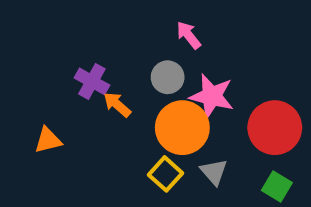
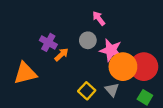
orange arrow: (117, 105) -> (61, 55), turned 96
orange circle: (182, 128) -> (123, 67), moved
orange triangle: (48, 140) -> (25, 73), size x1.6

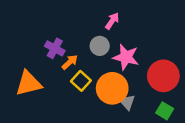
pink arrow: (99, 18) -> (112, 21), turned 72
orange circle: (123, 67) -> (112, 88), moved
yellow square: (87, 91) -> (81, 81), moved

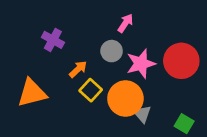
purple cross: (55, 48) -> (53, 40), moved
pink star: (126, 57) -> (141, 64), turned -30
red circle: (163, 76) -> (181, 61), moved

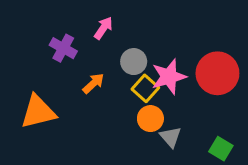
pink arrow: (125, 23) -> (103, 28), moved
yellow square: (91, 90) -> (145, 88), moved
orange circle: (125, 99) -> (150, 119), size x0.6

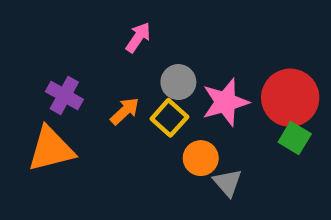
purple cross: (63, 48) -> (64, 95), moved
yellow square: (145, 88) -> (169, 118), moved
green square: (221, 149) -> (295, 138), moved

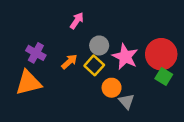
pink star: (225, 102) -> (125, 57), turned -30

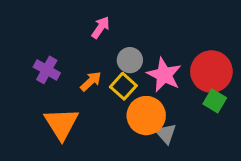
orange triangle: (28, 83) -> (61, 124), moved, turned -48
orange circle: (112, 88) -> (146, 116), size x1.5

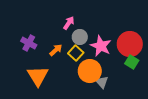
pink arrow: (101, 27) -> (69, 23), moved

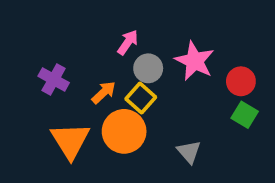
red circle: (130, 44) -> (241, 81), size x0.6
pink star: (101, 46) -> (195, 61), moved
orange circle: (90, 71) -> (124, 131), moved

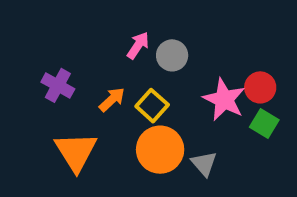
pink star: (195, 61) -> (224, 100), moved
gray circle: (148, 68) -> (172, 55), moved
orange circle: (124, 131) -> (160, 150), moved

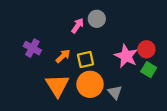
gray circle: (172, 55) -> (97, 19), moved
yellow square: (152, 106) -> (85, 59), turned 36
orange triangle: (76, 152) -> (57, 85), moved

